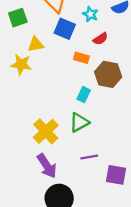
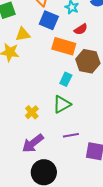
orange rectangle: (81, 58) -> (64, 46), size x1.6
yellow cross: (46, 131) -> (32, 112), size x0.6
purple arrow: (47, 166) -> (33, 143), turned 85

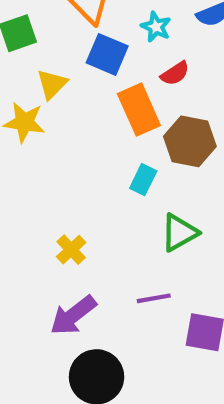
yellow triangle: (23, 34) -> (52, 84), turned -35
orange rectangle: (64, 46) -> (139, 110), turned 50
green triangle: (62, 104) -> (179, 233), moved

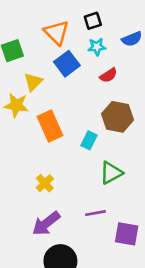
cyan star: (156, 27) -> (97, 47), turned -30
blue square: (107, 54) -> (67, 64), turned 30
orange rectangle: (139, 110) -> (50, 126), moved

